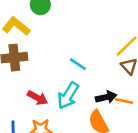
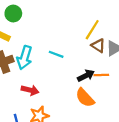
cyan arrow: (68, 96) -> (24, 58), moved

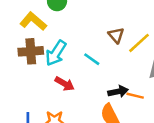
brown triangle: (98, 46) -> (116, 35), moved
red arrow: (30, 90) -> (65, 84), moved

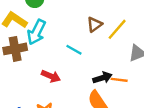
brown triangle: (116, 35) -> (95, 24), turned 42
cyan arrow: (56, 53) -> (36, 32), moved

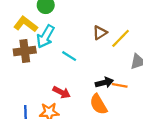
cyan line: (74, 50) -> (69, 56), moved
red arrow: (51, 76) -> (62, 92), moved

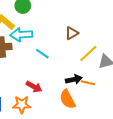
cyan arrow: (45, 37) -> (21, 35), turned 55
yellow line: (121, 38) -> (88, 54), moved

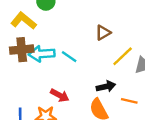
cyan arrow: (21, 35) -> (42, 54), moved
orange line: (88, 83) -> (129, 101), moved

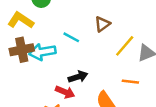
cyan line: (69, 57) -> (71, 37), moved
black arrow: (106, 86) -> (78, 77), moved
orange line: (129, 101) -> (130, 82), moved

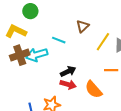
red arrow: (65, 92) -> (68, 84), moved

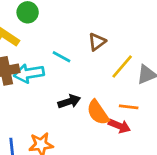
red arrow: (68, 84) -> (119, 126), moved
orange semicircle: (94, 89) -> (98, 112), moved

